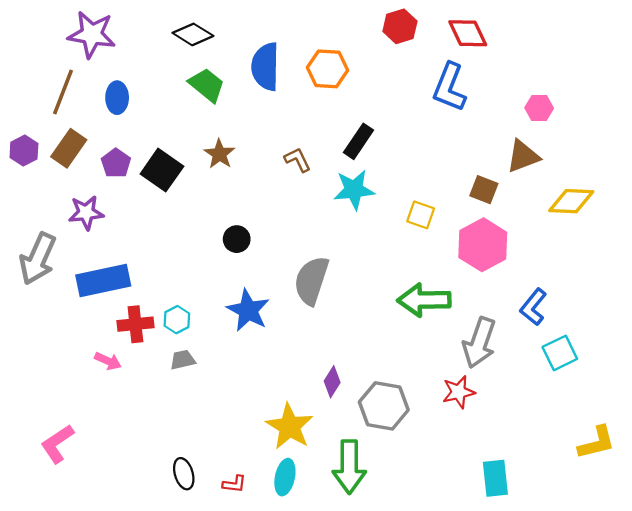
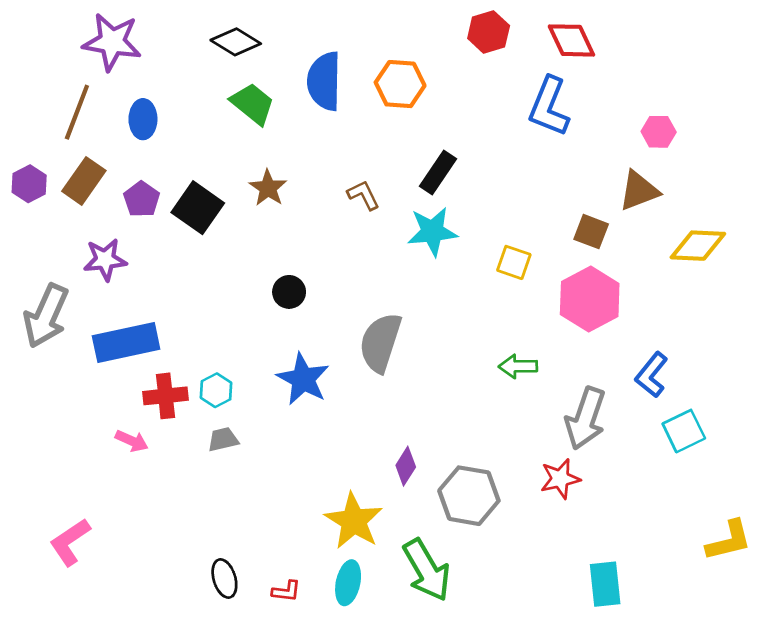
green arrow: (424, 300) -> (518, 366), size x0.6
green arrow: (349, 467) -> (427, 570), turned -30

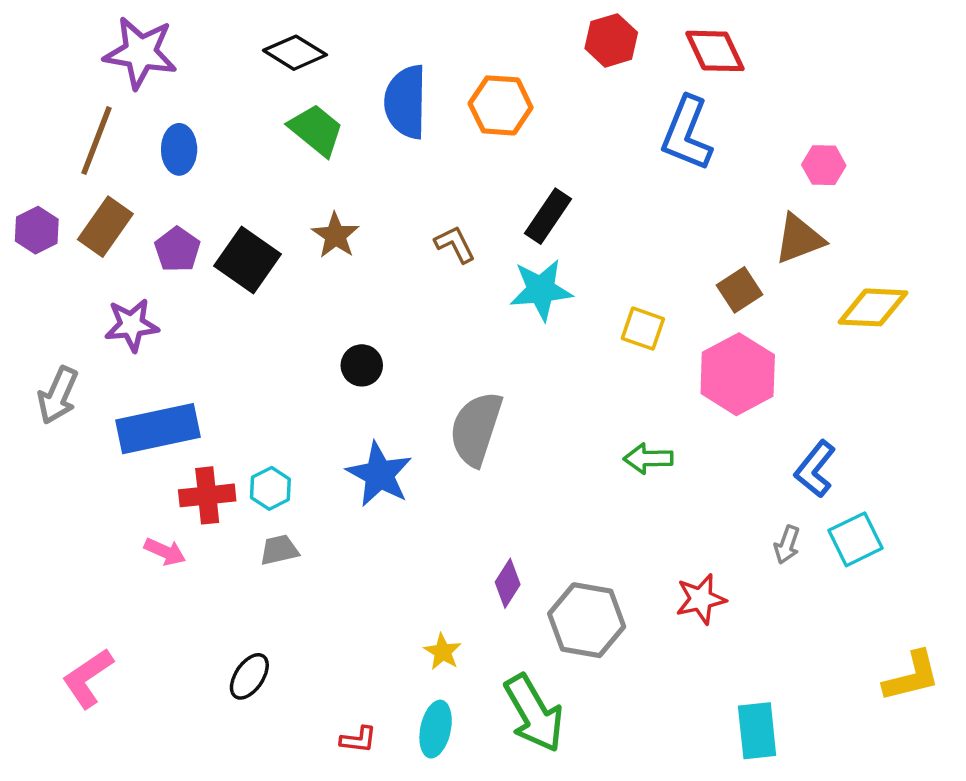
brown square: (591, 232) -> (739, 290), turned 36
gray arrow: (46, 316) -> (58, 395), size x0.7
gray arrow: (585, 418) -> (787, 545), moved, size x0.5
yellow star: (354, 521) -> (443, 652), size x0.5
black ellipse: (224, 579) -> (249, 676), moved, turned 51

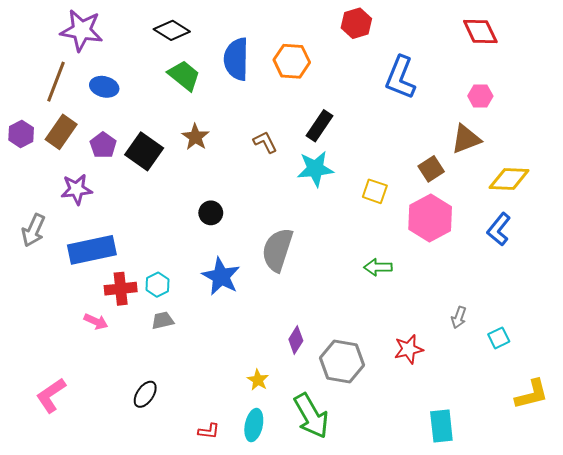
red diamond: (715, 51) -> (480, 31), moved
blue ellipse: (179, 149) -> (104, 87), turned -76
blue L-shape: (815, 469) -> (499, 229), moved
cyan square: (855, 539) -> (499, 338), moved, size x0.7

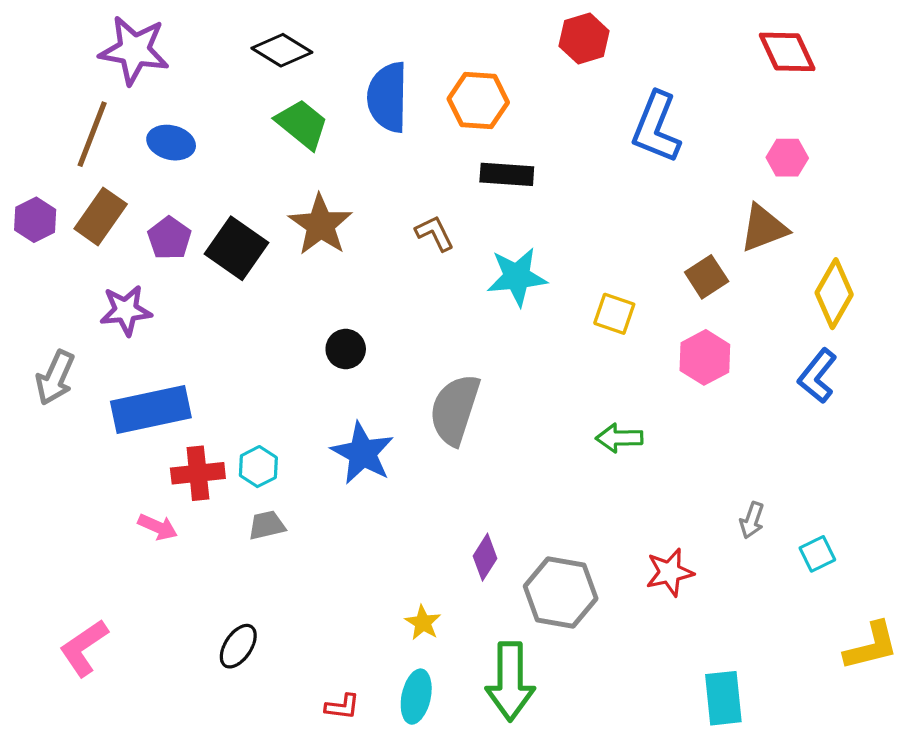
black rectangle: (319, 126) -> (507, 174), moved, turned 60
brown star: (195, 137) -> (320, 225), size x1.4
yellow diamond: (509, 179) -> (834, 294), turned -63
pink hexagon: (430, 218) -> (705, 357), size x0.7
green arrow: (311, 416) -> (510, 681), turned 30

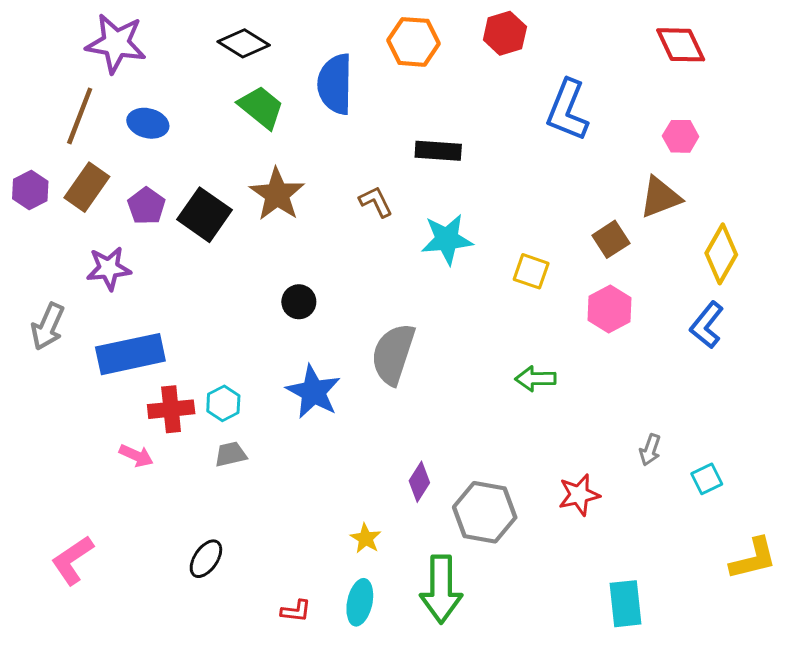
orange hexagon: (478, 101) -> (414, 42), moved

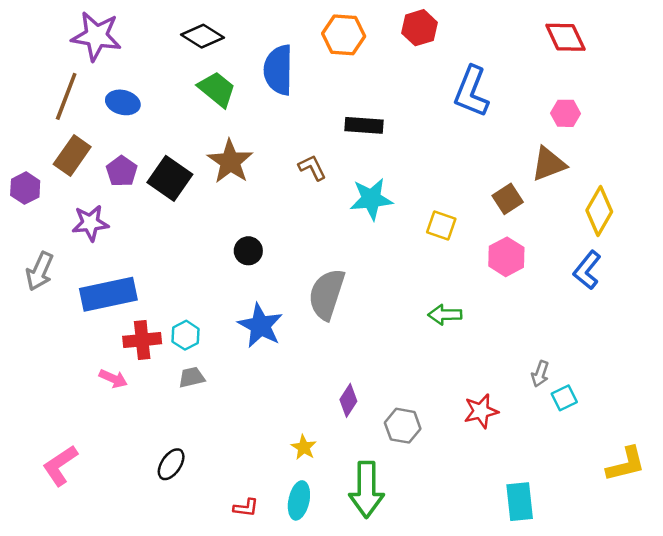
purple hexagon: (30, 190) -> (25, 188), moved
cyan square: (707, 479) -> (564, 398), moved
gray hexagon: (485, 512) -> (403, 426), size x0.7

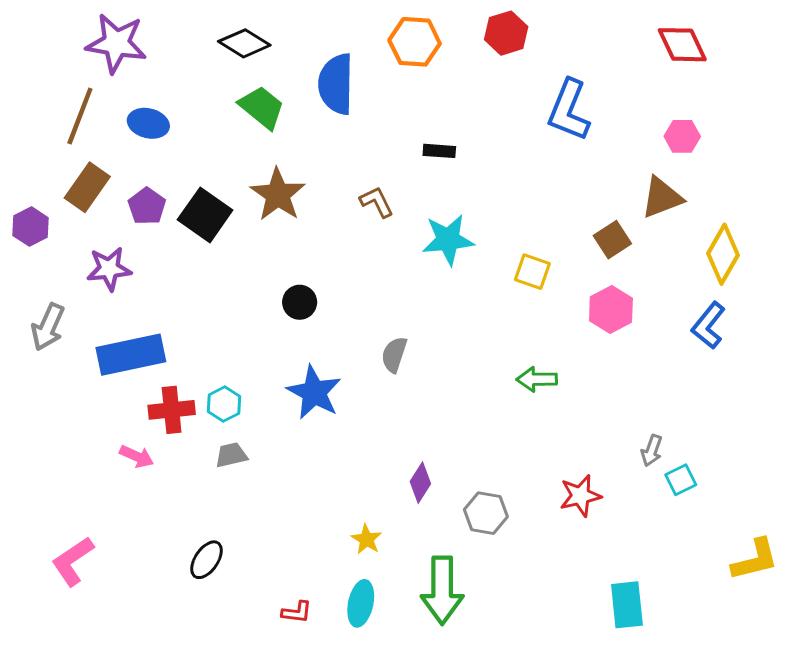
black rectangle: (364, 125) -> (439, 151), size x0.7
gray semicircle: (327, 294) -> (394, 355), size x0.6

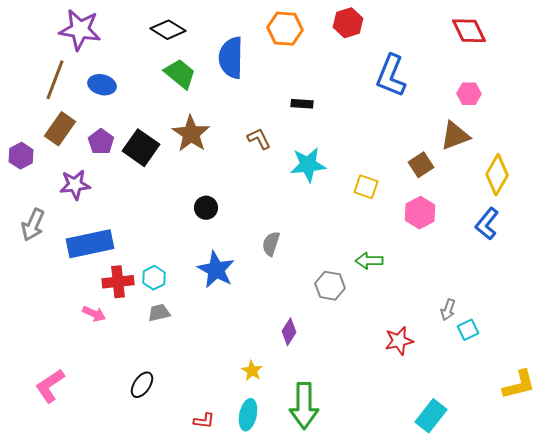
gray hexagon: (486, 513) -> (330, 286), moved
cyan rectangle: (627, 605) -> (431, 416), turned 44

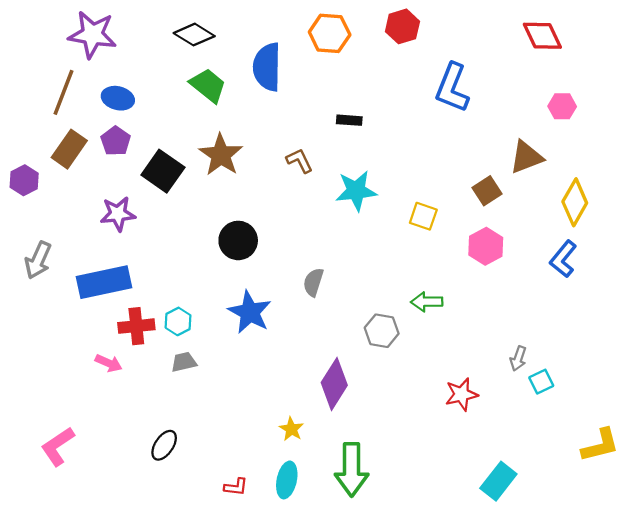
pink hexagon: (469, 94) -> (562, 106), moved
purple pentagon: (101, 142) -> (116, 141), moved
purple star: (75, 185) -> (118, 214), moved
black circle: (206, 208) -> (238, 240), size x1.4
purple diamond: (289, 332) -> (334, 384), size x1.6

